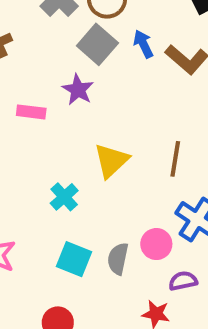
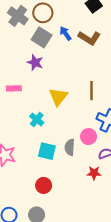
pink rectangle: (31, 112) -> (14, 88), moved

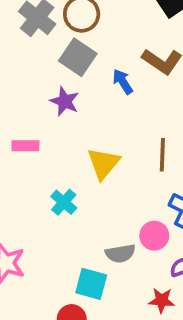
blue arrow: (65, 33) -> (123, 82), moved
gray semicircle: (70, 147) -> (120, 253), turned -105
cyan square: (47, 151) -> (91, 284), moved

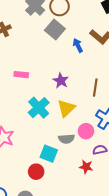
purple star: (65, 101) -> (61, 81), moved
yellow triangle: (103, 163) -> (66, 108), moved
cyan cross: (64, 202) -> (39, 108), size x1.5

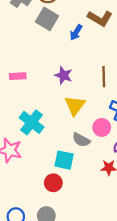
blue arrow: (78, 45) -> (76, 32), turned -112
cyan cross: (39, 108) -> (32, 122), moved
gray semicircle: (66, 139) -> (81, 140), turned 42

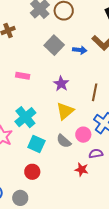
gray square: (47, 19) -> (54, 45), moved
blue arrow: (76, 32) -> (80, 50), turned -128
cyan square: (64, 160) -> (36, 144), moved

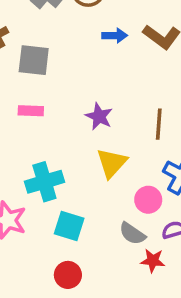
gray square: (54, 45) -> (34, 60), moved, turned -30
blue arrow: (80, 50) -> (115, 35), moved
cyan cross: (25, 117) -> (44, 182), turned 30
gray semicircle: (64, 141) -> (132, 234), moved

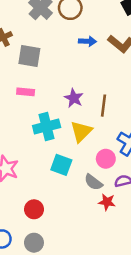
brown line: (159, 124) -> (103, 106), moved
cyan cross: (44, 182) -> (47, 126), moved
cyan square: (69, 226) -> (61, 165), moved
red circle: (68, 275) -> (34, 209), moved

